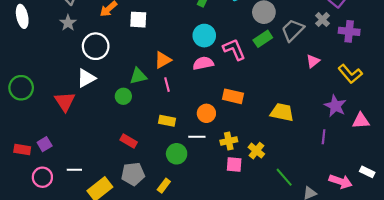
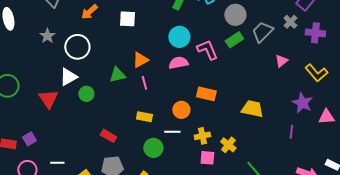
white square: (138, 20) -> (127, 19), moved
gray star: (68, 23) -> (47, 36), moved
green circle: (123, 96) -> (86, 94), moved

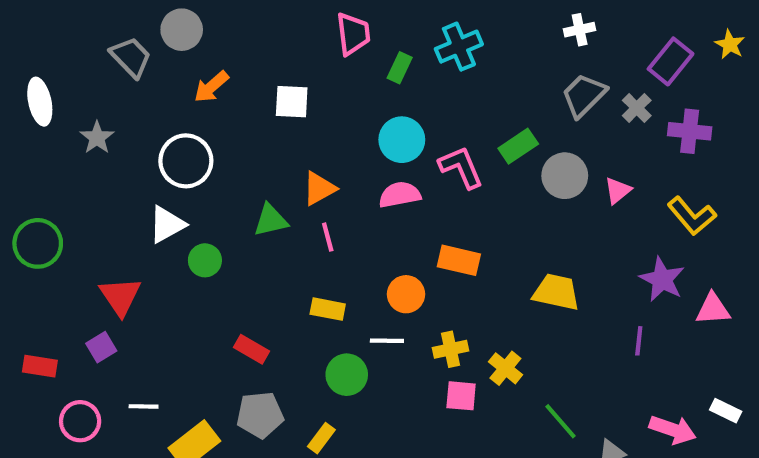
gray circle: (235, 15) -> (565, 176), moved
gray trapezoid: (262, 32) -> (584, 95), moved
gray star: (47, 36) -> (97, 138), moved
red triangle: (48, 99) -> (120, 296), moved
purple square: (29, 139) -> (101, 347), moved

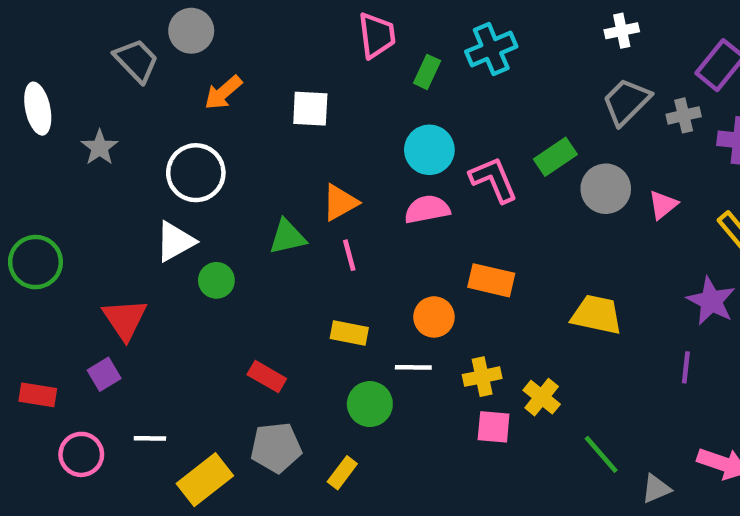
gray cross: (637, 108) -> (684, 115), turned 32

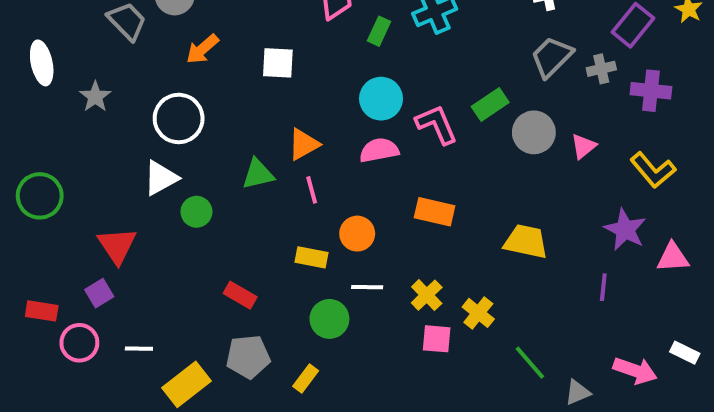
orange circle: (434, 317) -> (357, 234), moved
yellow cross: (482, 377) -> (427, 295), turned -32
pink circle: (81, 454) -> (79, 343), moved

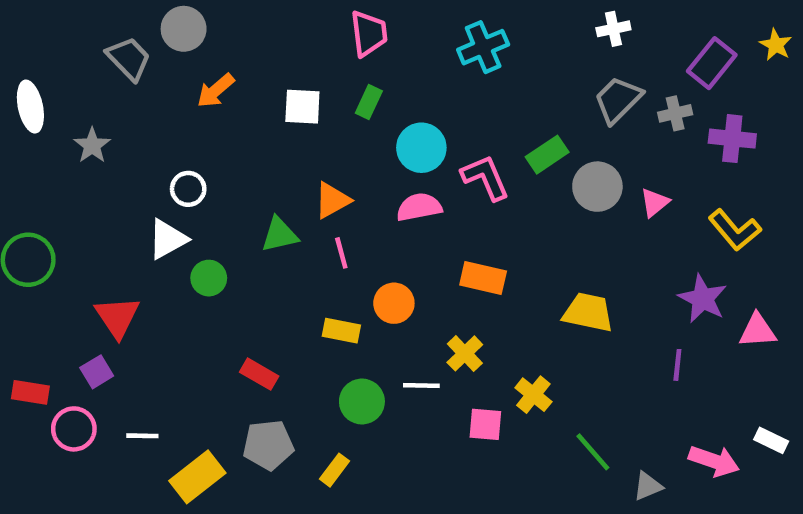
green rectangle: (379, 31) -> (369, 102), moved
white circle: (179, 118) -> (188, 189), moved, size x0.6
white line: (367, 287) -> (421, 385), moved
yellow cross: (427, 295) -> (465, 353), moved

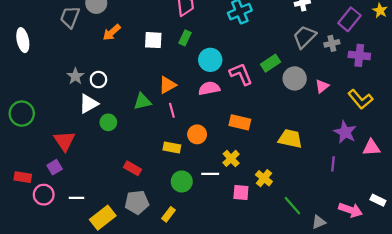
gray trapezoid: (129, 59) -> (70, 17), turned -115
gray star: (92, 145) -> (75, 76), moved

